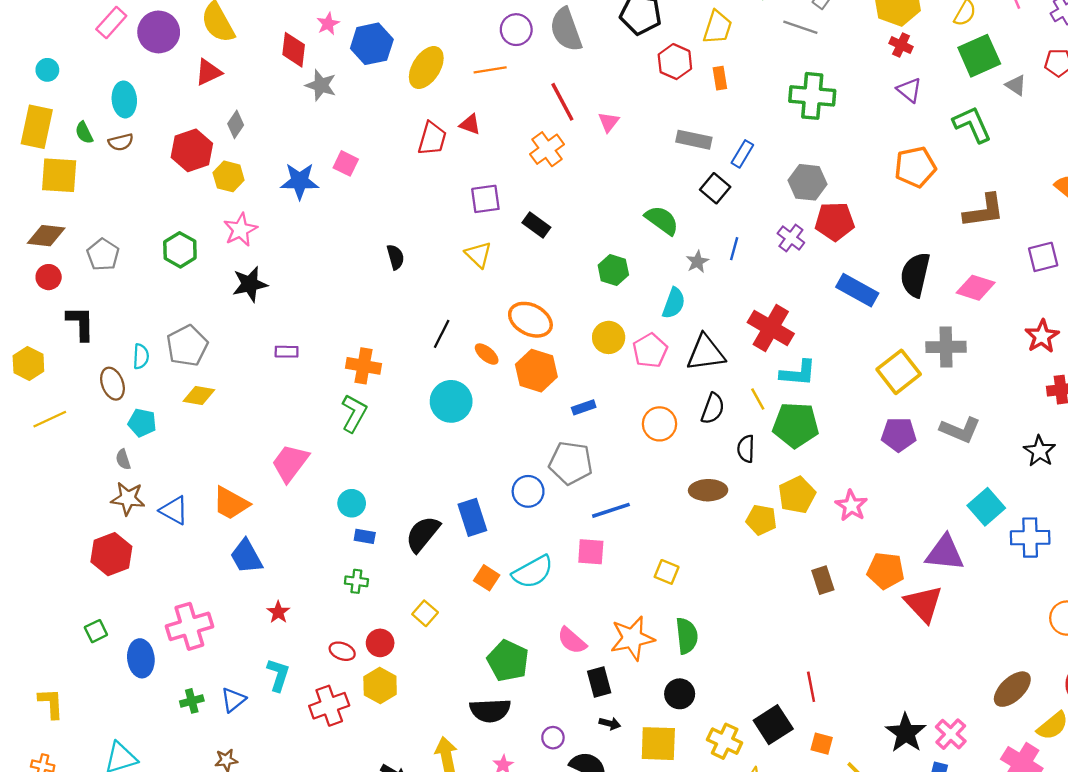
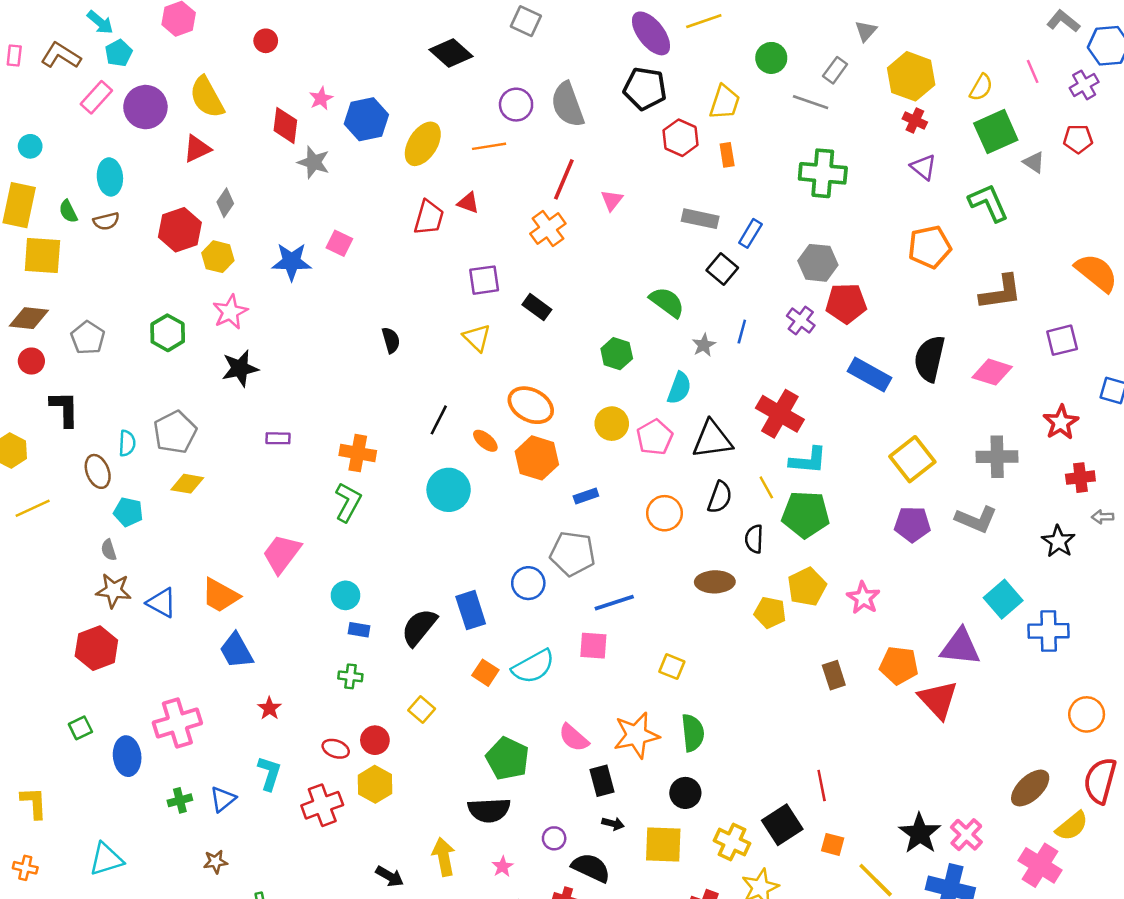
red line: (562, 102) -> (564, 179), turned 51
gray cross: (946, 347) -> (997, 457), moved

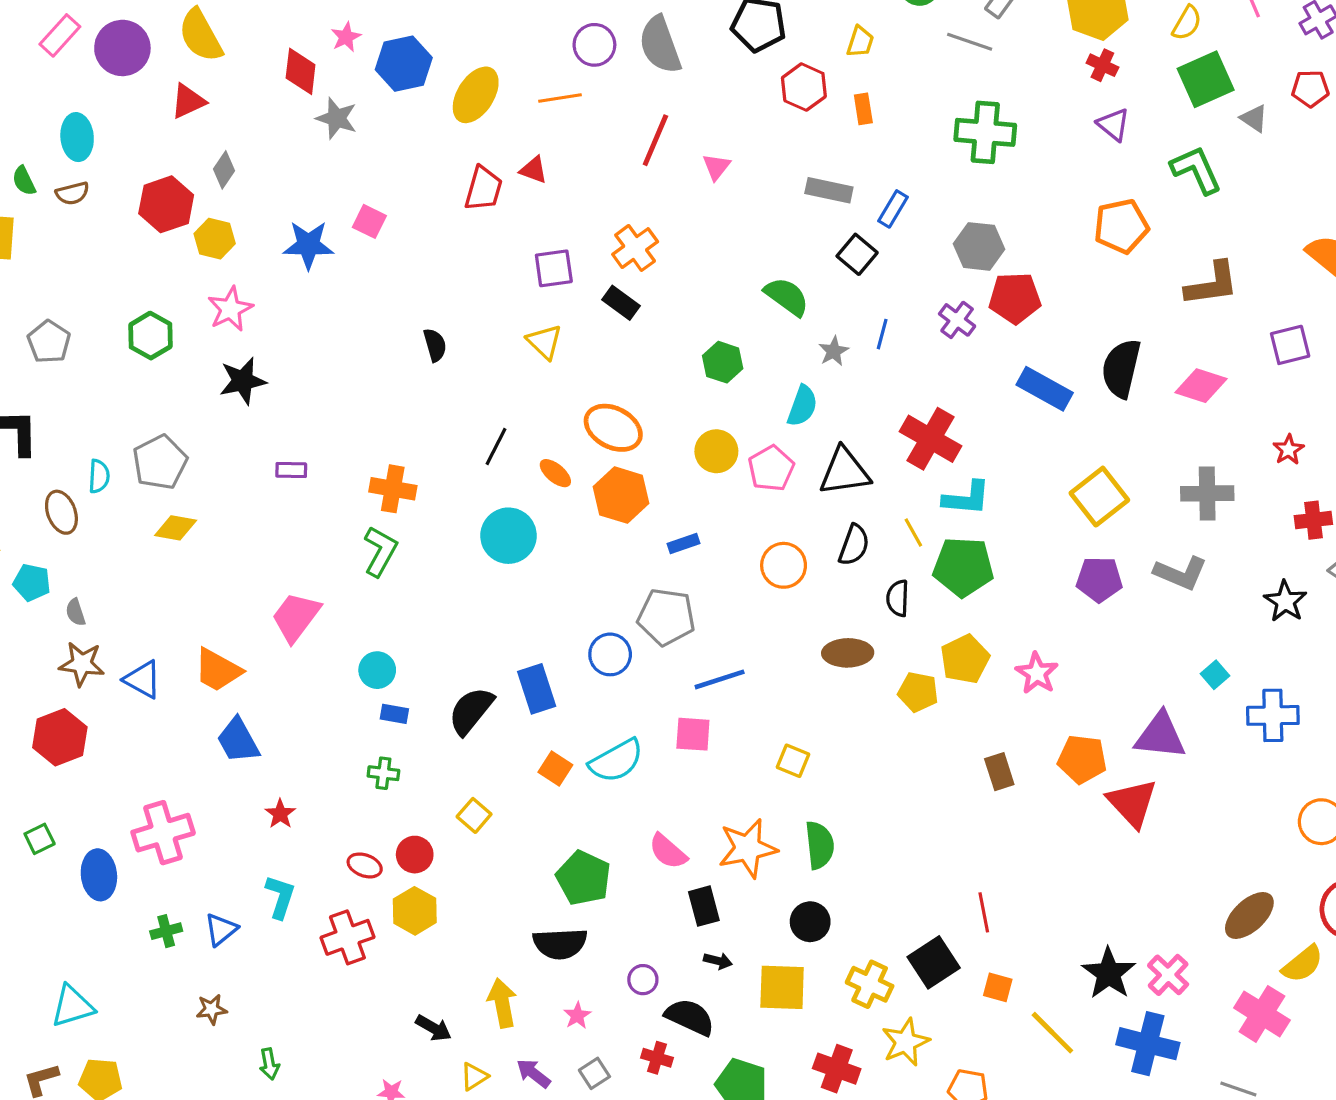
yellow trapezoid: (725, 102) -> (860, 42), size x0.7
orange cross: (548, 229) -> (635, 248), moved
red star: (1061, 422) -> (1288, 450), size x0.7
cyan pentagon: (128, 512) -> (32, 583), moved
cyan square: (1003, 599) -> (1215, 675), size x0.6

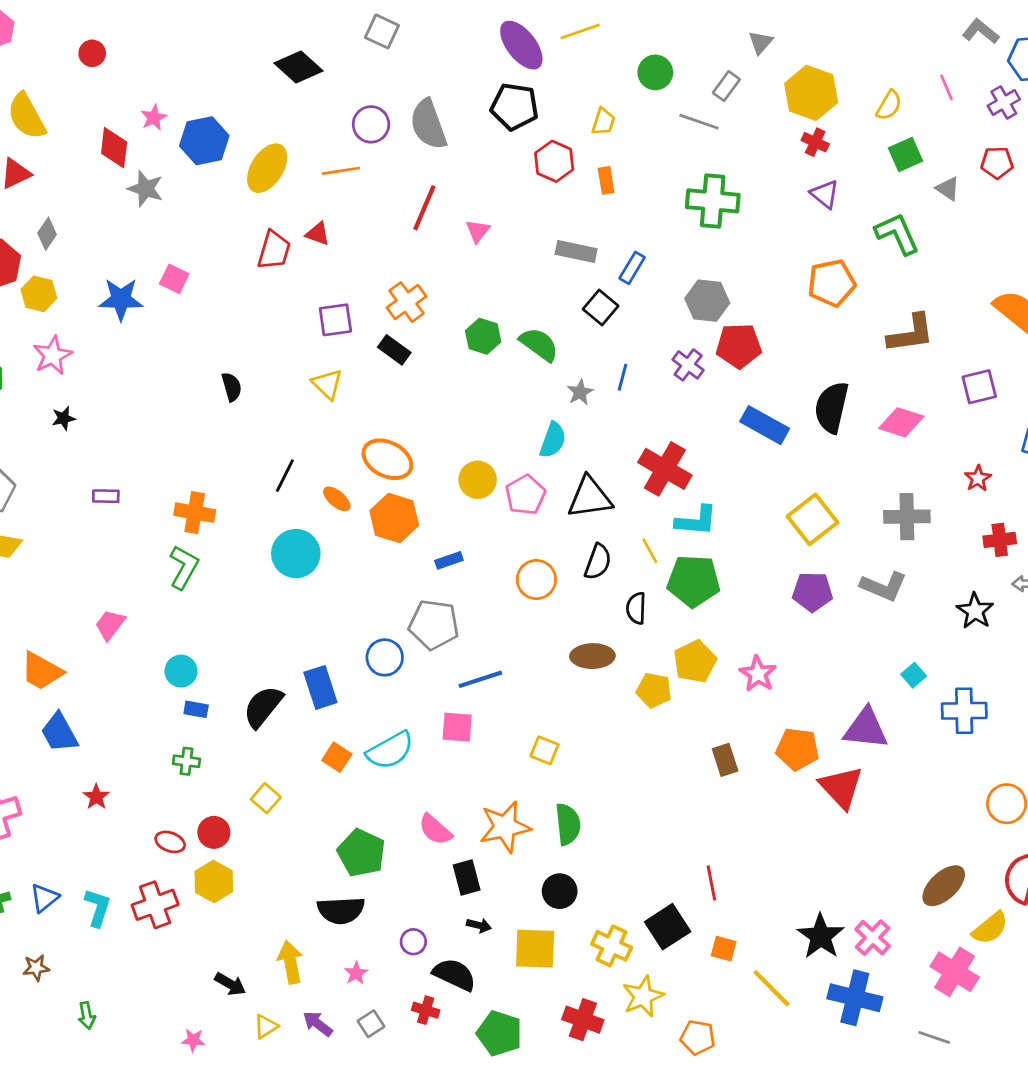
green square: (1206, 79) -> (905, 154), size x0.7
green hexagon: (723, 362) -> (483, 336), moved
black star: (243, 381) -> (63, 418), size x0.6
pink trapezoid: (296, 617) -> (110, 625), size x0.7
cyan L-shape: (280, 897) -> (98, 908), moved

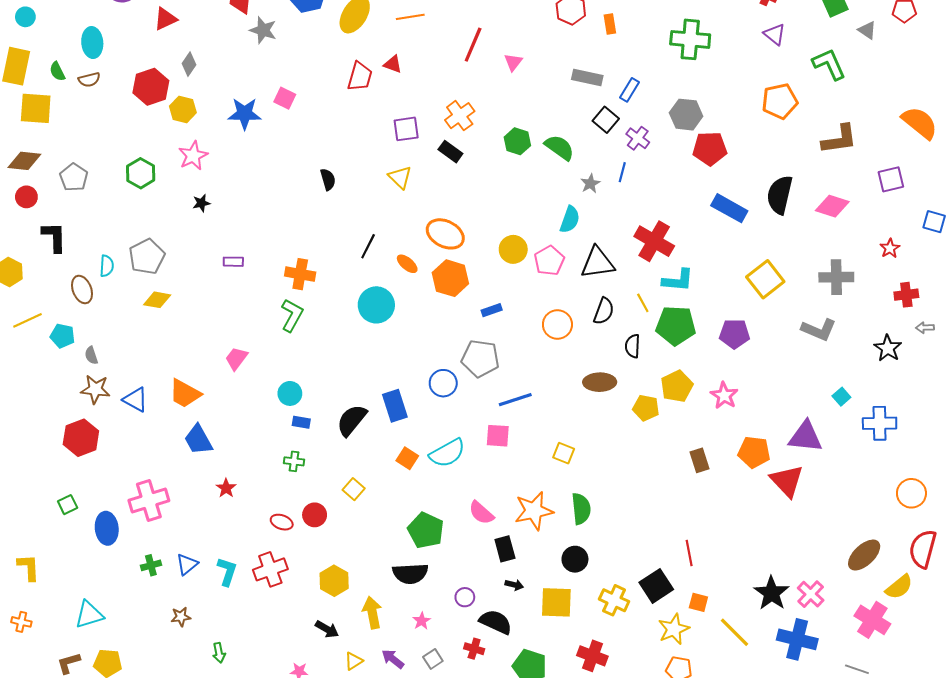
purple cross: (688, 365) -> (638, 138), moved
purple pentagon: (812, 592) -> (734, 334), moved
yellow hexagon: (214, 882) -> (334, 581), moved
yellow star: (643, 996) -> (674, 629), moved

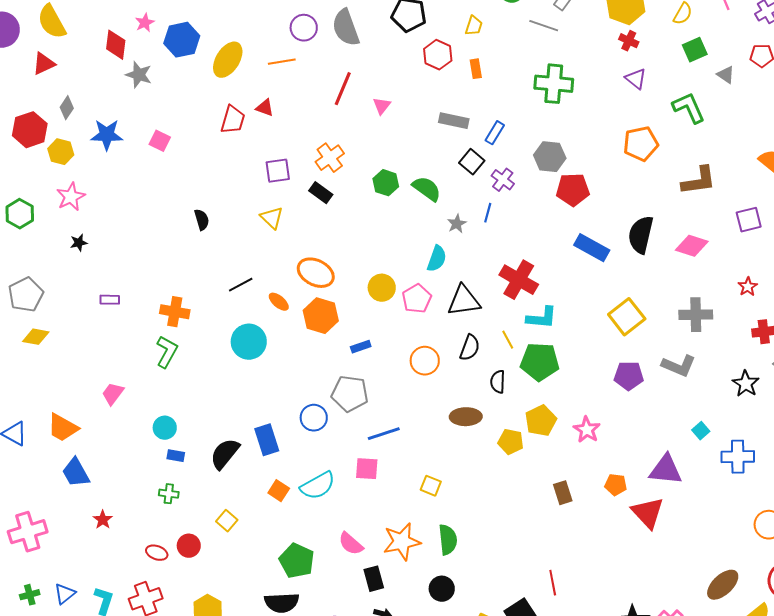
blue star: (245, 114) -> (107, 135), moved
black line: (368, 246) -> (241, 285), turned 35
purple pentagon: (734, 334) -> (629, 376), moved
orange pentagon: (754, 452) -> (616, 485), size x0.7

